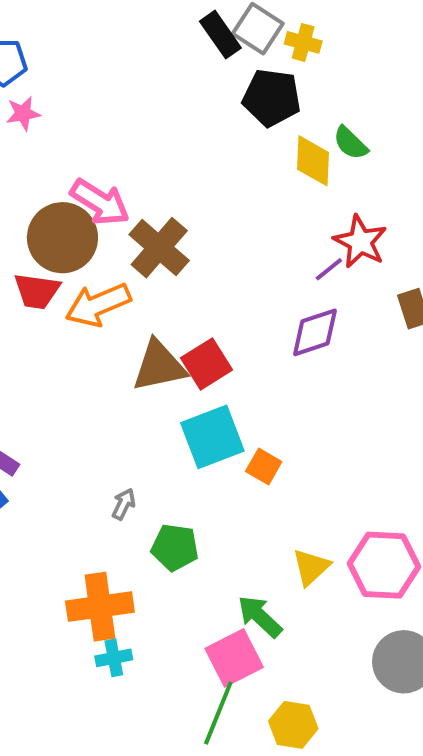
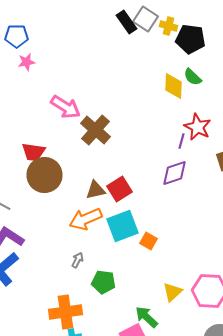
black pentagon: (272, 98) -> (190, 39), moved
brown circle: (62, 238) -> (44, 175), moved
purple line: (329, 269) -> (182, 141), turned -35
orange arrow: (98, 305) -> (86, 219), moved
brown triangle: (159, 366) -> (96, 190), size x0.7

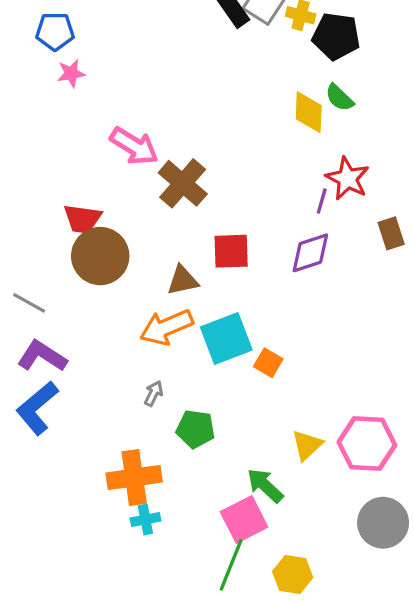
red square: (120, 189) -> (231, 251), moved, turned 30

